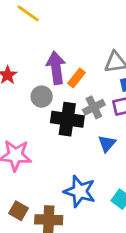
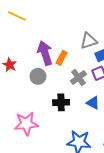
black cross: (67, 119) -> (61, 102), moved, size x0.7
blue triangle: (107, 144) -> (93, 103), turned -32

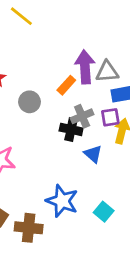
purple arrow: (45, 53) -> (85, 67), moved
black cross: (61, 102) -> (71, 129), moved

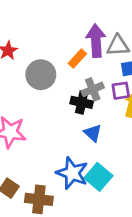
gray circle: (30, 102) -> (41, 75), size x1.4
blue triangle: (93, 154) -> (93, 133), moved
cyan square: (104, 212) -> (98, 177), moved, size x1.4

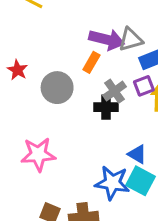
purple arrow: (96, 41) -> (107, 40), turned 120
blue triangle: (93, 133) -> (137, 154), moved

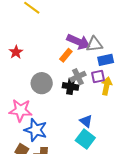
gray circle: (57, 88) -> (42, 83), moved
blue star: (112, 183) -> (36, 130), moved

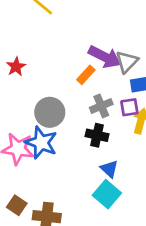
gray triangle: (94, 44) -> (127, 62), turned -42
black cross: (71, 86) -> (97, 135), moved
blue star: (36, 130) -> (41, 143), moved

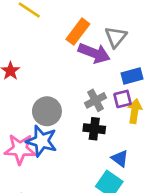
gray triangle: (127, 62) -> (116, 37), moved
orange rectangle: (86, 75) -> (78, 32), moved, size x1.4
blue triangle: (109, 169) -> (120, 158), moved

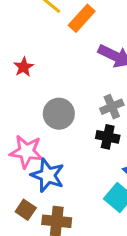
orange rectangle: (78, 32) -> (82, 18), moved
blue star: (42, 141) -> (48, 175), moved

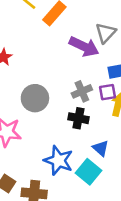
blue star: (48, 175) -> (59, 160), moved

